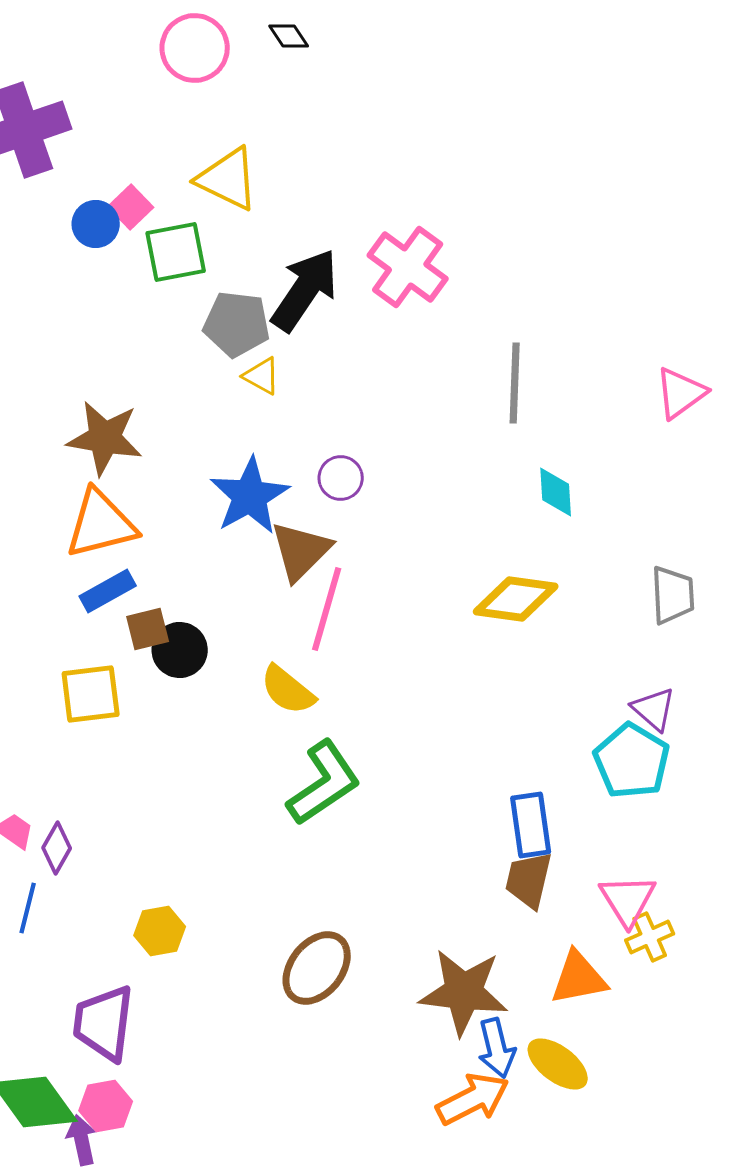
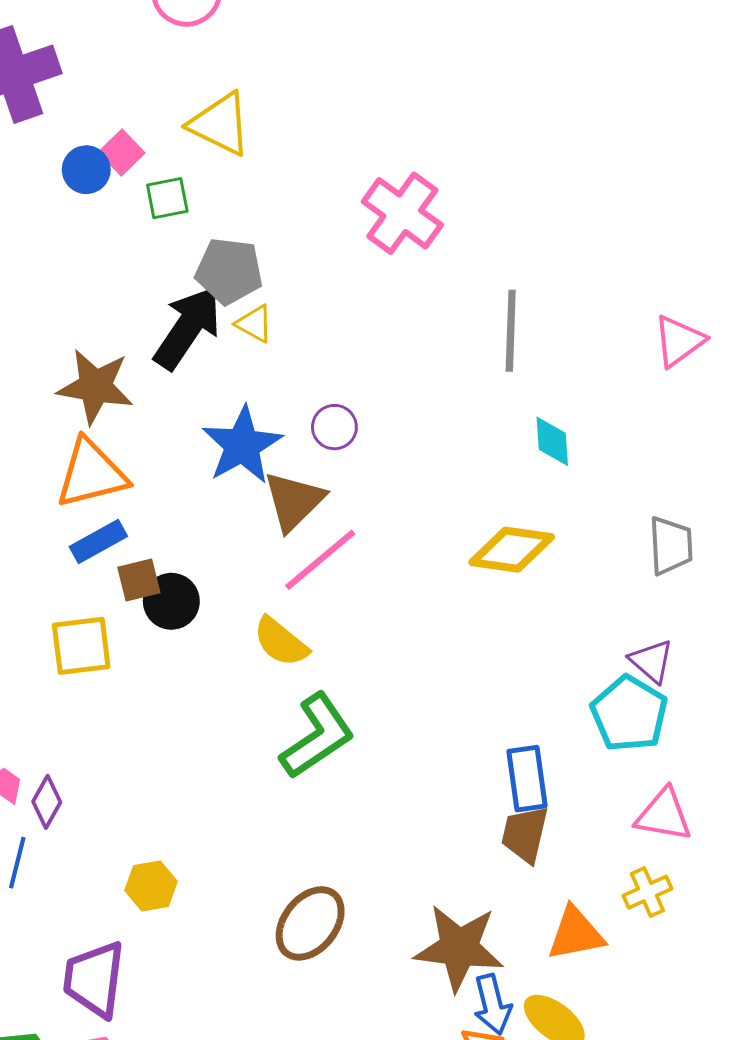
green square: (176, 252) -> (167, 198), size x0.7
black arrow: (305, 290) -> (188, 328), moved
pink line: (327, 609) -> (320, 560), turned 34
pink triangle: (628, 900) -> (664, 815), moved, turned -48

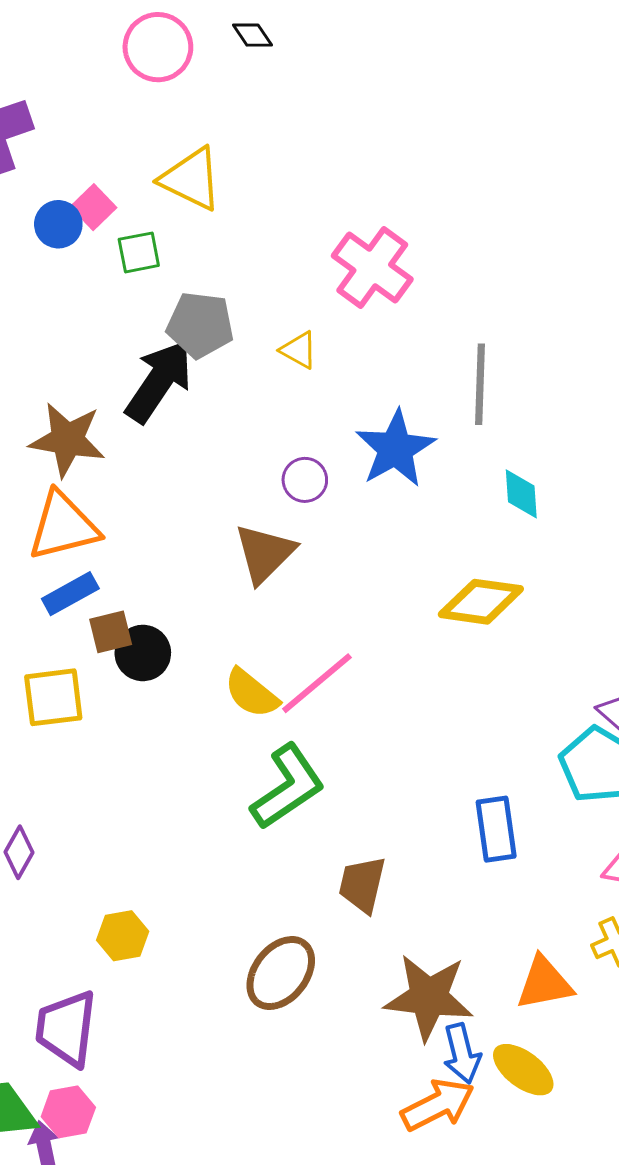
yellow triangle: (254, 324) -> (299, 350), moved
blue star: (242, 445) -> (395, 449), moved
pink line: (320, 560) -> (317, 683), moved
brown trapezoid: (525, 834) -> (362, 884), moved

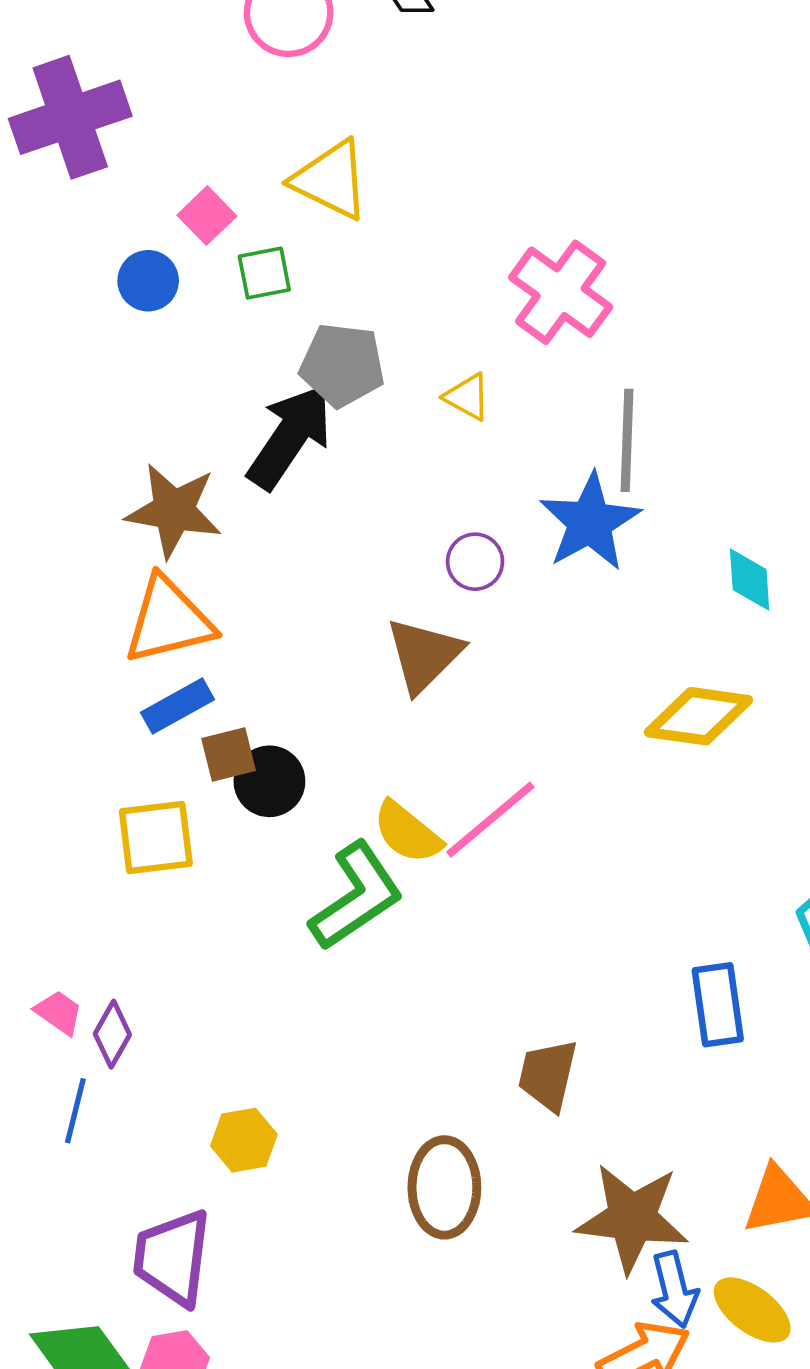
blue circle: (58, 224) -> (148, 281), moved
gray line: (480, 384) -> (627, 440), moved
green L-shape: (288, 787) -> (356, 896), moved
brown ellipse: (281, 973) -> (444, 1187), turned -38

